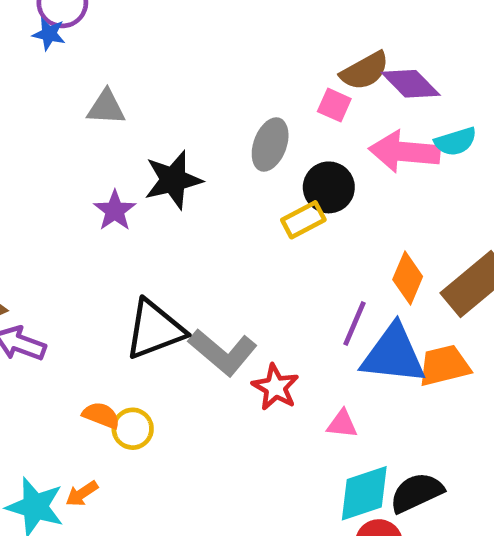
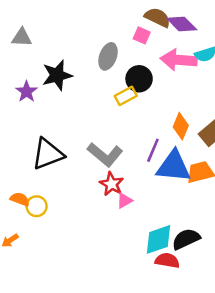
brown semicircle: (365, 71) -> (158, 17), turned -125
gray L-shape: (223, 352) -> (105, 155), moved
pink triangle: (342, 424) -> (125, 200), moved, turned -35

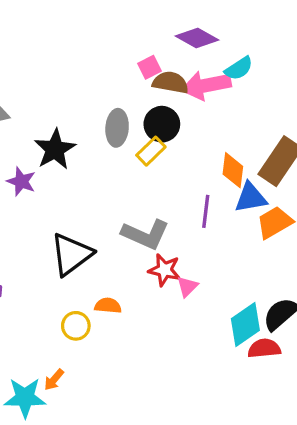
brown semicircle: (158, 17) -> (170, 83), moved
pink square: (142, 35) -> (150, 67), turned -35
gray ellipse: (108, 56) -> (117, 128), moved
blue triangle: (173, 166) -> (251, 198), moved, size x0.7
orange semicircle: (20, 199) -> (108, 306), moved

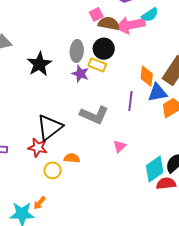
yellow rectangle: (151, 151) -> (97, 65), turned 66
purple star: (21, 181) -> (80, 74), moved
red star: (164, 270) -> (38, 147), moved

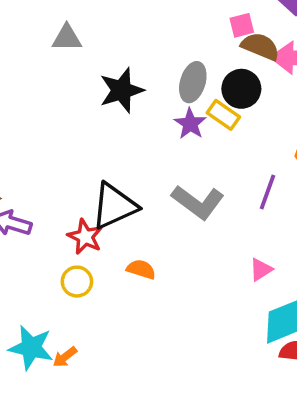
pink triangle: (120, 146) -> (261, 270), moved
yellow circle: (53, 170) -> (77, 282), moved
orange arrow: (40, 203) -> (65, 357), moved

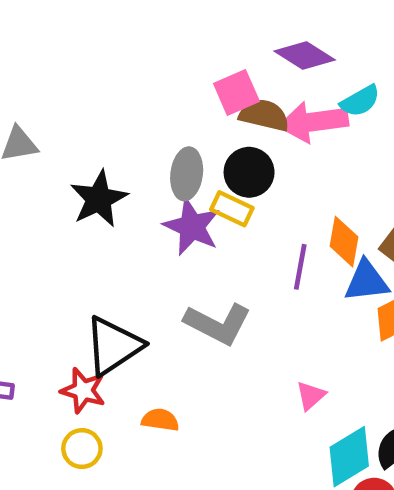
pink square: (242, 25) -> (236, 92), size x1.4
purple star: (190, 124) -> (192, 227), size x1.4
purple line: (267, 192) -> (300, 267), moved

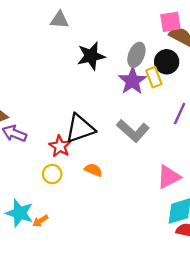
yellow rectangle: (232, 209) -> (154, 77), turned 30
pink triangle: (311, 396) -> (169, 177), size x1.6

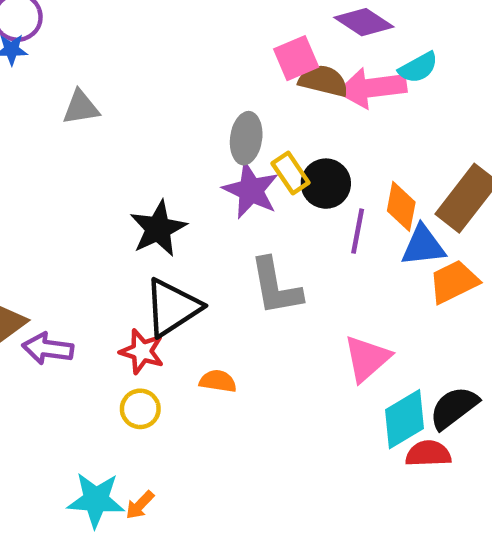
black star: (91, 56) -> (158, 229), moved
black circle: (167, 62) -> (326, 184), moved
gray L-shape: (133, 131) -> (276, 287), turned 52

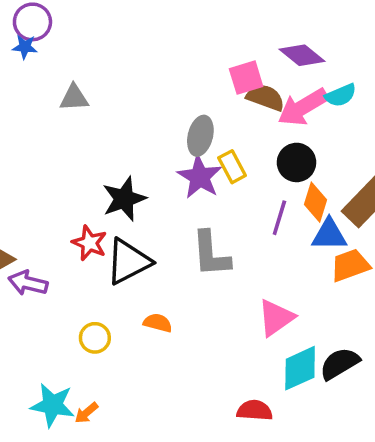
pink arrow: (372, 88) -> (303, 107), turned -30
black circle: (326, 184) -> (297, 162), moved
red star: (142, 351) -> (89, 243), moved
red semicircle: (428, 454) -> (255, 410), moved

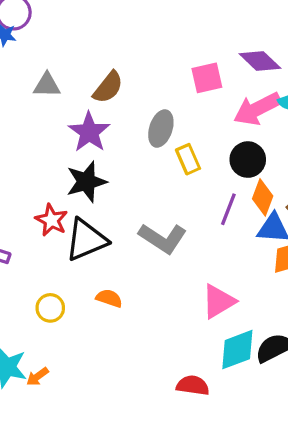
brown semicircle: (265, 98) -> (108, 87), moved, turned 104
purple star: (200, 177) -> (89, 132), moved
gray L-shape: (211, 254) -> (163, 238), turned -57

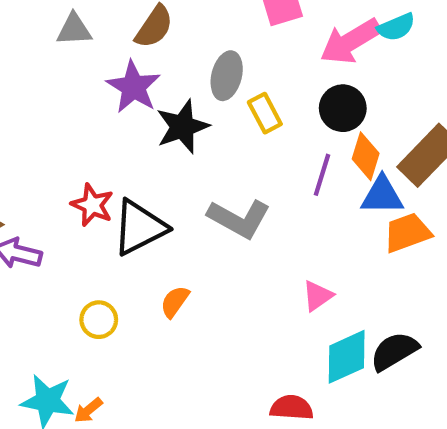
black star: (86, 182) -> (182, 127), moved
orange semicircle: (109, 298) -> (175, 302), turned -70
pink triangle: (219, 301) -> (318, 296), size x0.7

